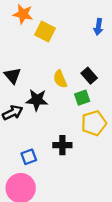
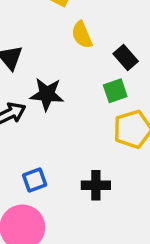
yellow semicircle: (60, 79) -> (82, 35), moved
black cross: (62, 145) -> (96, 185), moved

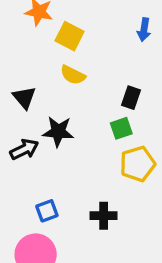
yellow semicircle: (82, 35) -> (73, 75), moved, turned -40
black rectangle: (126, 58) -> (131, 98), turned 60

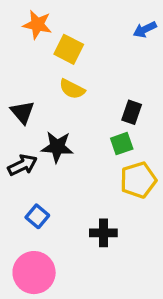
blue arrow: (144, 30) -> (145, 29), moved, turned 55
blue square: (47, 211) -> (37, 216), moved, turned -30

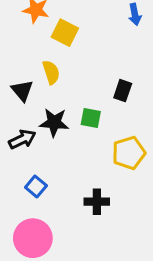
blue arrow: (145, 29) -> (135, 14), turned -75
yellow semicircle: (72, 89) -> (51, 72), moved, turned -135
green square: (122, 144) -> (91, 118), moved, turned 30

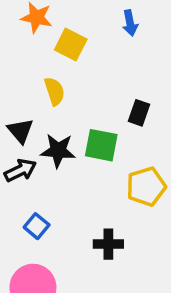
blue arrow: (135, 14) -> (130, 23), moved
black triangle: (22, 91) -> (20, 131), moved
green square: (91, 118) -> (101, 145), size x1.4

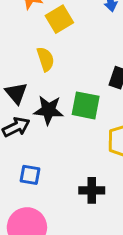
yellow square: (71, 45) -> (59, 19), turned 32
blue square: (37, 226) -> (30, 175), turned -30

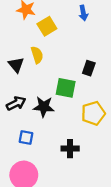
black triangle: (16, 93) -> (16, 65), moved
black star: (49, 110) -> (44, 107), moved

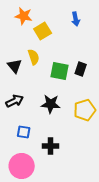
green square: (66, 88) -> (60, 71), moved
black star: (44, 107) -> (51, 104), moved
black cross: (70, 149) -> (51, 146), moved

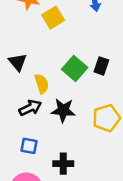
yellow semicircle: (34, 57) -> (42, 84), moved
green square: (60, 71) -> (75, 68), turned 30
black arrow: (15, 101) -> (30, 108), moved

